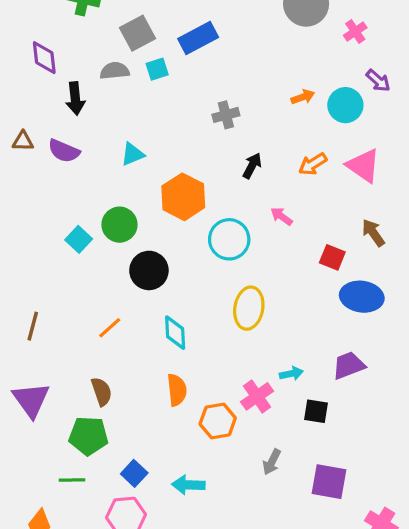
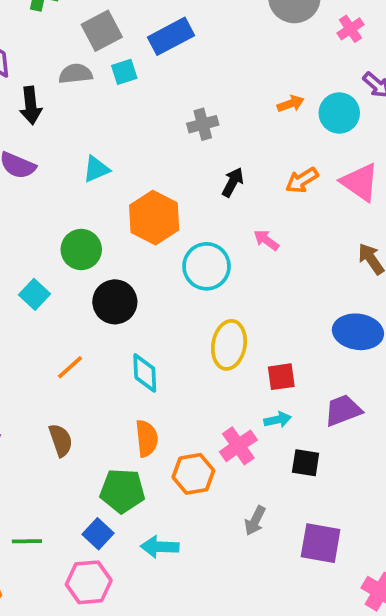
cyan square: (79, 239) -> (34, 294), moved
red square: (332, 257) -> (281, 377), moved, turned -30
green pentagon: (88, 436) -> (122, 491), moved

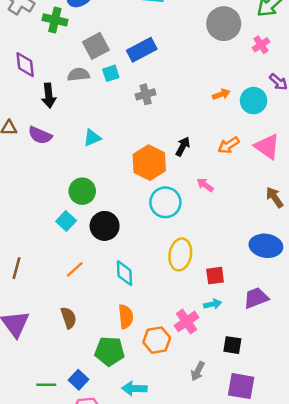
gray cross: (203, 124) -> (146, 94), moved
orange hexagon: (154, 218) -> (149, 163), moved
cyan square: (34, 294) -> (66, 221), moved
black square: (306, 463) -> (232, 345), moved
blue square: (98, 534) -> (79, 380), moved

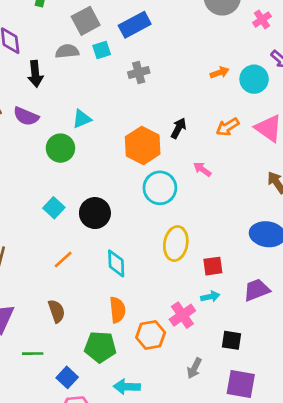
green circle: (82, 191) -> (60, 148), moved
green line: (46, 385) -> (33, 354), moved

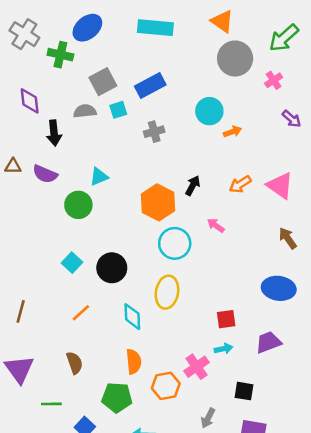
cyan circle: (254, 79) -> (209, 111), moved
yellow ellipse: (176, 244) -> (167, 292), moved

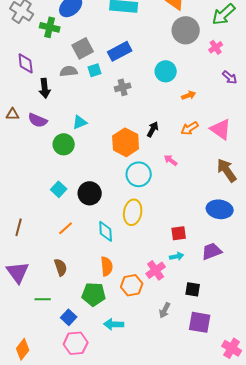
orange arrow: (232, 132) -> (189, 95), moved
brown arrow: (288, 238) -> (227, 170), size x1.4

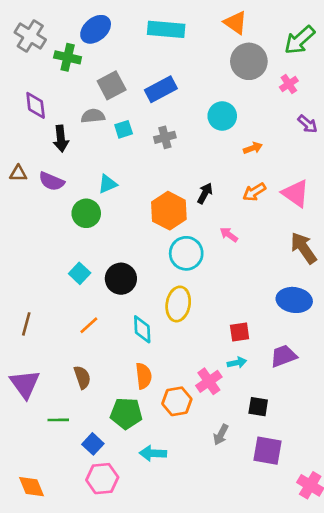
cyan square: (95, 70) -> (124, 129), moved
orange diamond: (23, 349) -> (32, 487), turned -60

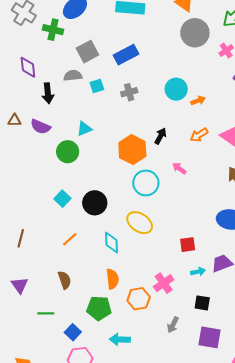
cyan circle: (222, 116) -> (176, 89), moved
yellow ellipse: (178, 304) -> (140, 223), turned -65
cyan arrow: (237, 363) -> (198, 272), moved
purple triangle: (25, 384) -> (20, 285), size x0.7

